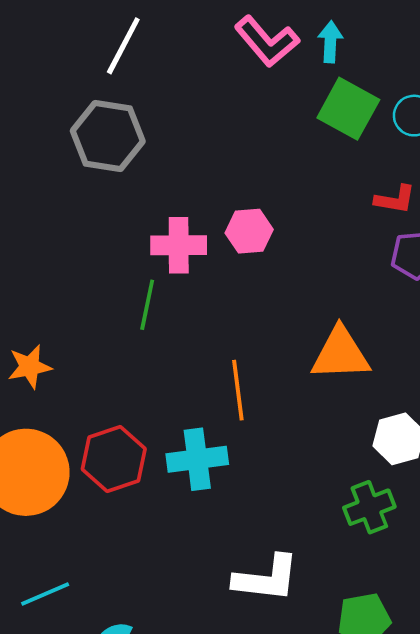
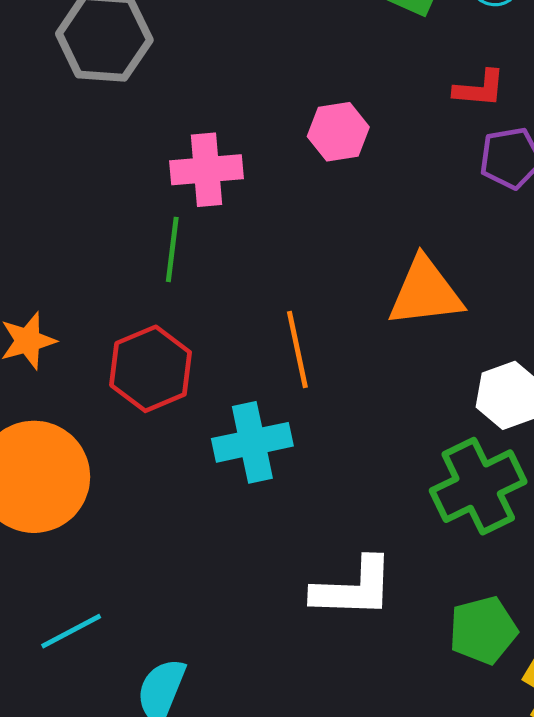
pink hexagon: (249, 231) -> (338, 132), moved
red hexagon: (114, 459) -> (151, 369), moved
green cross: (369, 507) -> (478, 486), size x1.4

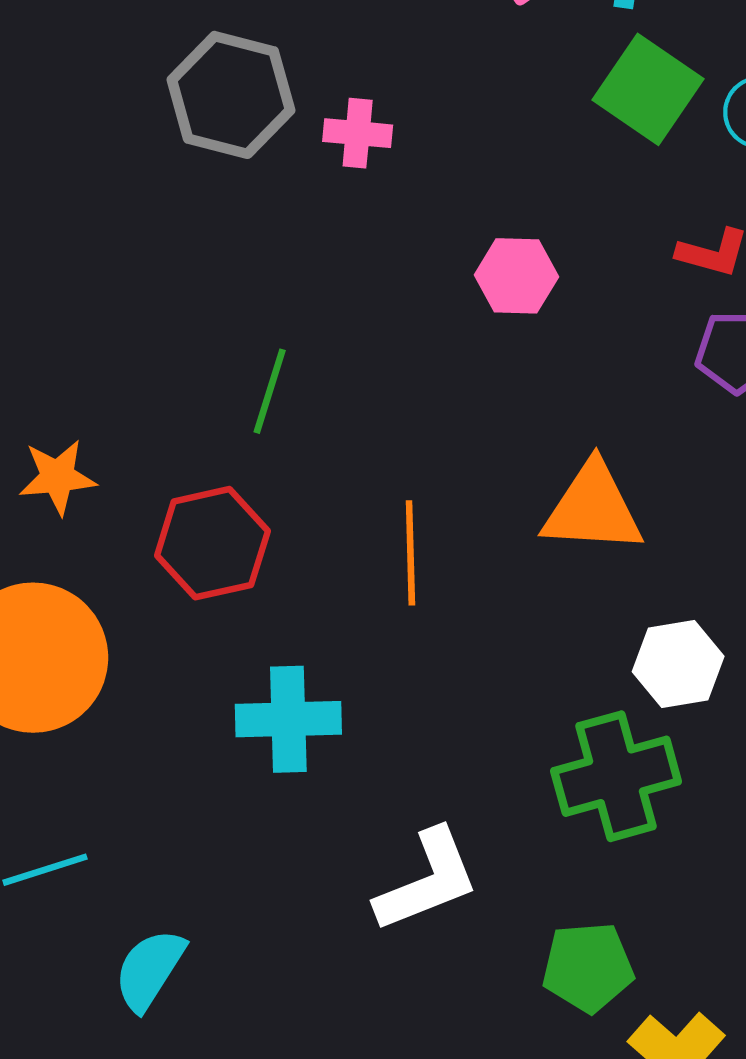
pink cross: (206, 170) -> (358, 133), moved, size x0.7
cyan cross: (252, 442) -> (288, 719), moved
white L-shape: (353, 588) -> (427, 881), turned -34

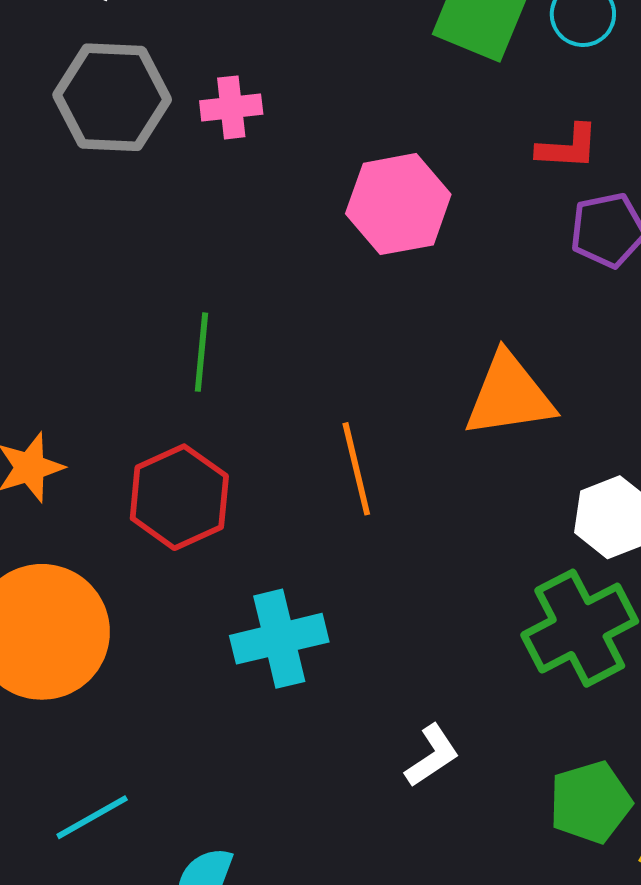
pink hexagon: (516, 276) -> (398, 204), size x1.4
white L-shape: (427, 881) -> (432, 756), size x0.6

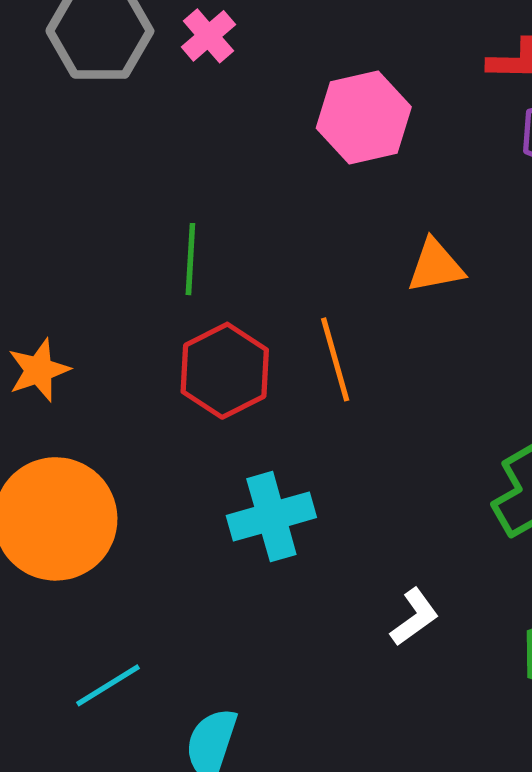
pink cross: (231, 107) -> (208, 36), turned -32
orange triangle: (509, 395) -> (436, 266), moved, size x0.7
red hexagon: (179, 497) -> (225, 371), moved

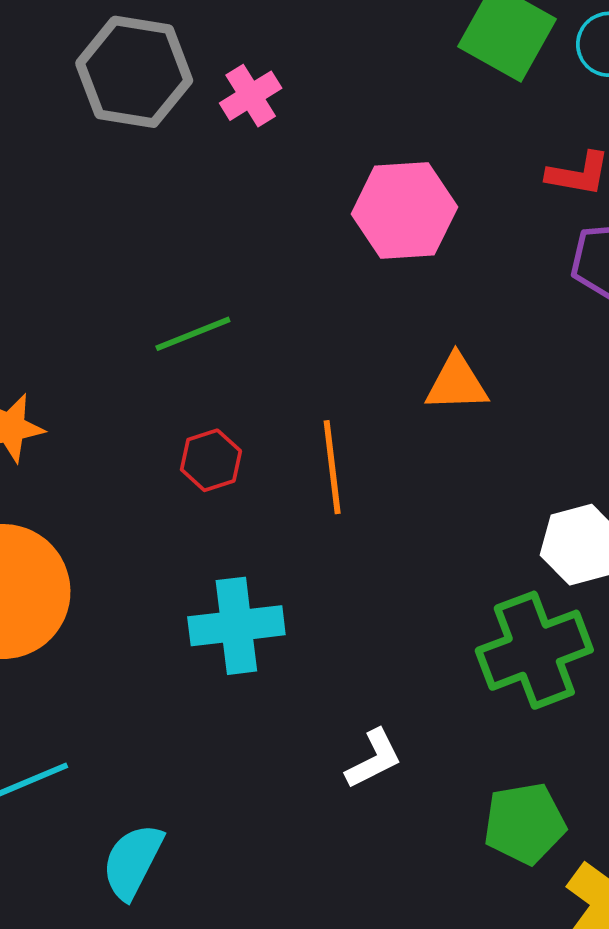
green line: (190, 259) -> (193, 334), turned 56
red hexagon: (225, 371) -> (211, 460), size x0.6

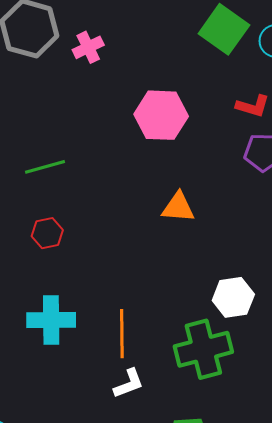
orange line: (332, 467) -> (122, 334), moved
white L-shape: (374, 759) -> (129, 384), moved

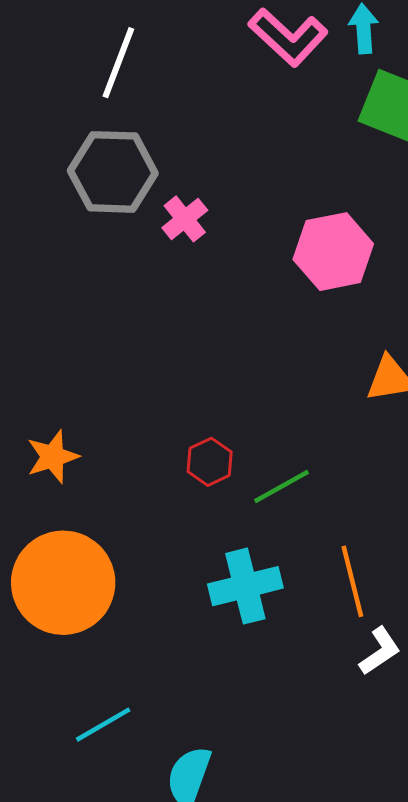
pink cross: (88, 47) -> (185, 219), moved
green line: (45, 167) -> (282, 487), moved

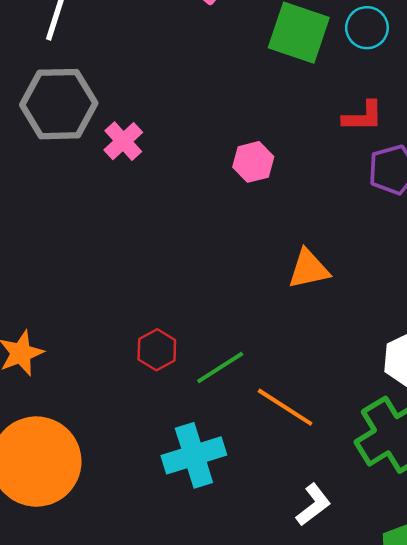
pink hexagon: (333, 252) -> (253, 162), size x0.6
orange line: (352, 581) -> (285, 407), moved, turned -40

